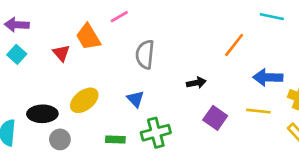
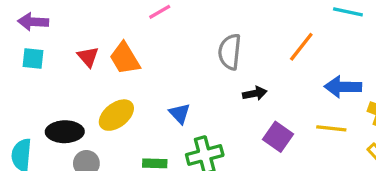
orange trapezoid: (88, 37) -> (125, 58), moved
cyan square: (17, 54) -> (33, 58), turned -36
gray semicircle: (145, 54) -> (230, 52), moved

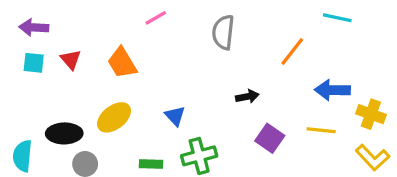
gray semicircle: (230, 52) -> (223, 32), moved
red triangle: (88, 57) -> (71, 60), moved

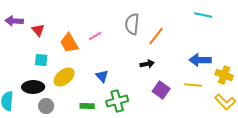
pink line: (156, 18) -> (95, 36), moved
orange line: (292, 52) -> (156, 36), moved
red triangle: (71, 60) -> (38, 30), moved
cyan square: (34, 63) -> (41, 60), moved

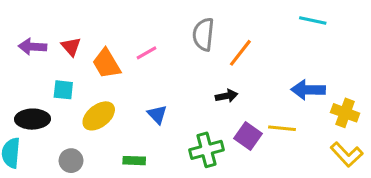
purple arrow: (14, 21) -> (33, 47), moved
red triangle: (38, 30) -> (71, 47), moved
yellow line: (193, 85) -> (282, 128), moved
black ellipse: (33, 87) -> (33, 119), moved
green cross: (117, 101) -> (207, 150), moved

